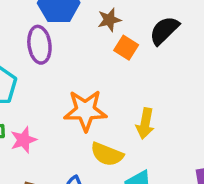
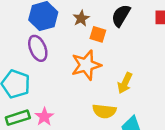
orange star: (85, 110) -> (86, 65), moved
yellow arrow: (145, 123) -> (125, 83), turned 30

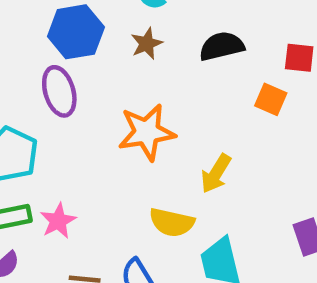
black semicircle: (121, 16) -> (222, 46), turned 40
orange square: (98, 34) -> (271, 99), moved

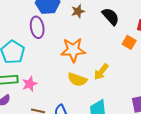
black semicircle: (222, 46) -> (111, 16), turned 54
yellow semicircle: (172, 222) -> (77, 79), moved

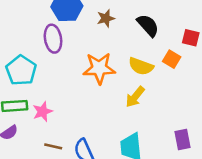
yellow semicircle: (77, 79) -> (141, 66), moved

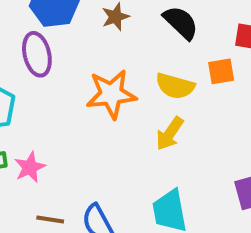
orange square: (172, 59) -> (221, 71), turned -36

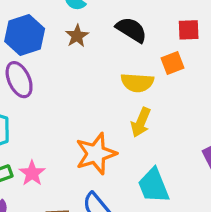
orange star: (111, 94) -> (96, 154), moved

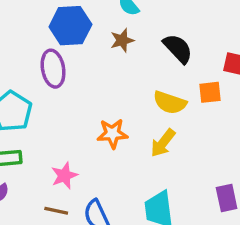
orange star: (96, 154) -> (112, 134), moved, size x0.7
pink star: (32, 173) -> (64, 176), moved

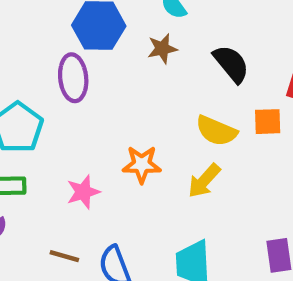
pink star: (64, 176) -> (83, 192), moved

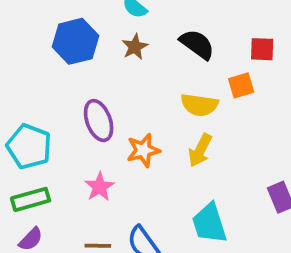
purple ellipse: (73, 78) -> (99, 121), moved

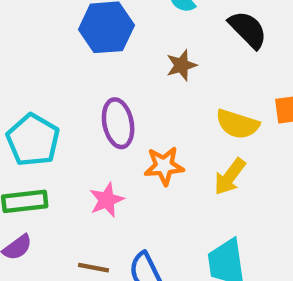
black semicircle: (197, 44) -> (248, 30), moved
brown star: (135, 47) -> (181, 65), moved

